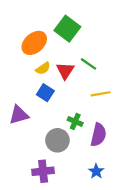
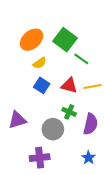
green square: (67, 29) -> (65, 40), moved
red triangle: (65, 71) -> (69, 85), moved, turned -48
purple triangle: (19, 115) -> (17, 120), moved

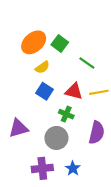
green square: (65, 40) -> (60, 43), moved, size x0.7
green cross: (69, 112) -> (66, 114), moved
blue star: (88, 158) -> (73, 168), moved

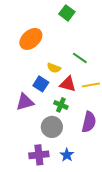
green square: (60, 43) -> (67, 13), moved
yellow semicircle: (42, 67) -> (54, 68), moved, turned 56
purple triangle: (18, 128) -> (25, 102), moved

